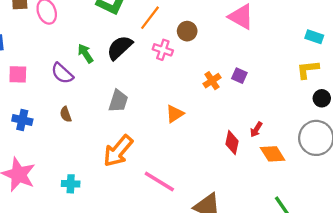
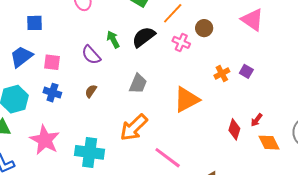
pink square: (18, 74) -> (52, 62), moved
brown semicircle: (66, 114) -> (91, 91), turned 48
orange triangle: (175, 114) -> (187, 99), size x1.6
cyan cross: (71, 184) -> (90, 152), size x1.8

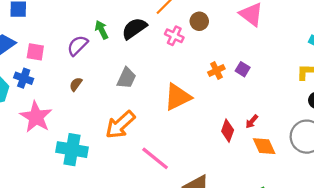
purple semicircle: (91, 55) -> (77, 45), turned 85
blue cross: (52, 93) -> (24, 78), moved
pink star: (45, 140) -> (36, 117), moved

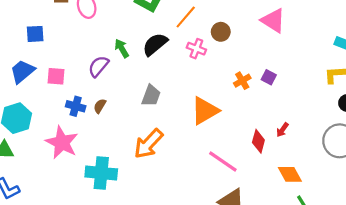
blue cross: (24, 78) -> (76, 106), moved
orange diamond: (264, 146) -> (290, 174), moved
pink line: (155, 158) -> (223, 161), moved

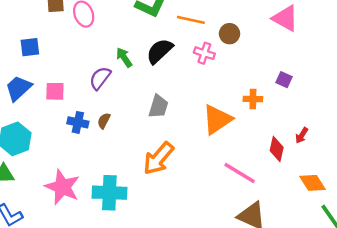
orange line: (186, 17) -> (191, 20), turned 65
orange cross: (242, 81) -> (253, 99), moved, turned 35
pink star: (62, 143) -> (62, 187), moved

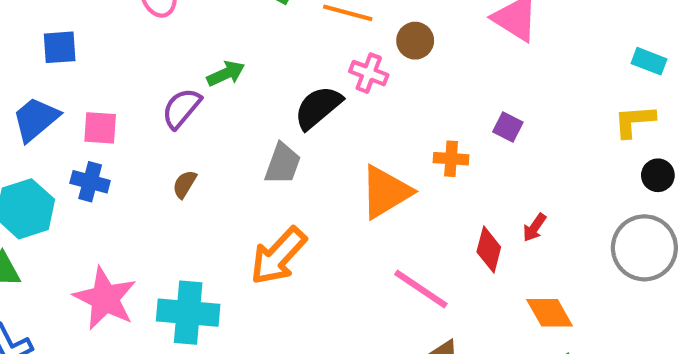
black semicircle: (160, 51) -> (318, 107), moved
green arrow: (124, 57) -> (226, 74), turned 96
blue cross: (78, 122) -> (90, 182), moved

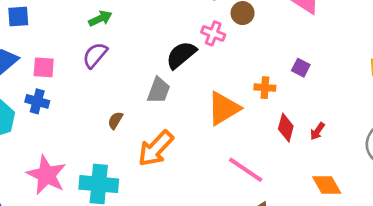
green arrow: (226, 74) -> (100, 19), moved
brown semicircle: (184, 184) -> (115, 120), moved
red diamond: (489, 250) -> (286, 128), moved

